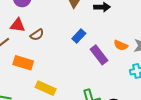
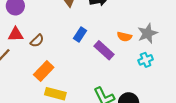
orange rectangle: (23, 63) -> (44, 71), moved, turned -54

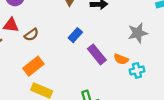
gray star: (147, 33) -> (138, 33), moved
orange semicircle: (124, 37) -> (121, 59), moved

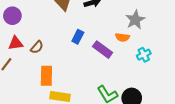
orange semicircle: (121, 59) -> (122, 37), moved
orange rectangle: (33, 66) -> (46, 76), turned -36

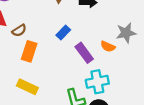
cyan cross: (144, 55) -> (97, 82), moved, size x1.5
orange rectangle: (46, 76) -> (29, 51), moved

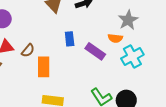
blue rectangle: (63, 32) -> (70, 39), turned -32
cyan cross: (97, 82) -> (132, 57), moved

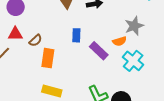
orange semicircle: (115, 38) -> (120, 41), turned -32
cyan cross: (132, 57) -> (133, 61), turned -30

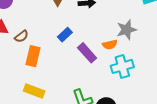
blue rectangle: (76, 35) -> (65, 35), turned 40
cyan cross: (133, 61) -> (122, 66), turned 30

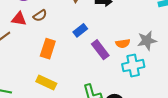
gray star: (127, 30) -> (147, 41), moved
brown semicircle: (21, 36) -> (40, 16), moved

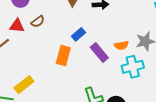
orange rectangle: (48, 49) -> (63, 55), moved
yellow rectangle: (46, 82) -> (24, 85), moved, turned -60

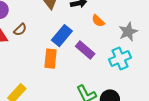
blue rectangle: (78, 34) -> (62, 36), size x1.5
orange semicircle: (121, 45) -> (98, 21), moved, turned 64

